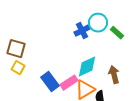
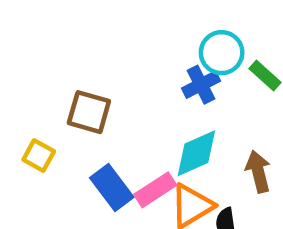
blue cross: (82, 31) -> (201, 85), moved
brown square: (16, 49) -> (89, 112), moved

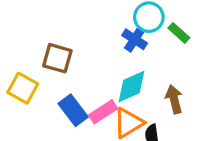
blue cross: (201, 85) -> (135, 39), turned -30
yellow square: (39, 155) -> (23, 88), size x1.4

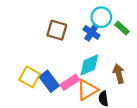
brown square: (57, 58) -> (57, 30), moved
yellow square: (23, 88) -> (30, 77), moved

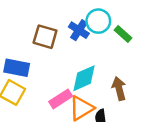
blue cross: (92, 32) -> (79, 30), moved
blue rectangle: (49, 81) -> (17, 68), moved, turned -42

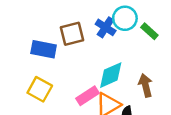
brown square: (45, 37) -> (72, 34), turned -30
blue rectangle: (17, 68) -> (44, 49), moved

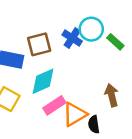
cyan diamond: (111, 75) -> (43, 81), moved

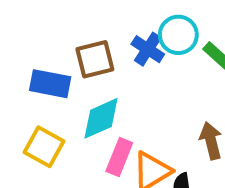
pink rectangle: (54, 105) -> (119, 157), turned -35

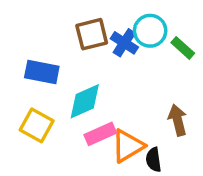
brown square: (95, 59) -> (92, 34), moved
pink rectangle: (119, 157) -> (100, 134), turned 44

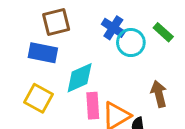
cyan circle: (150, 31) -> (131, 43), moved
brown square: (92, 34) -> (56, 22), moved
pink rectangle: (100, 134) -> (93, 106), turned -70

